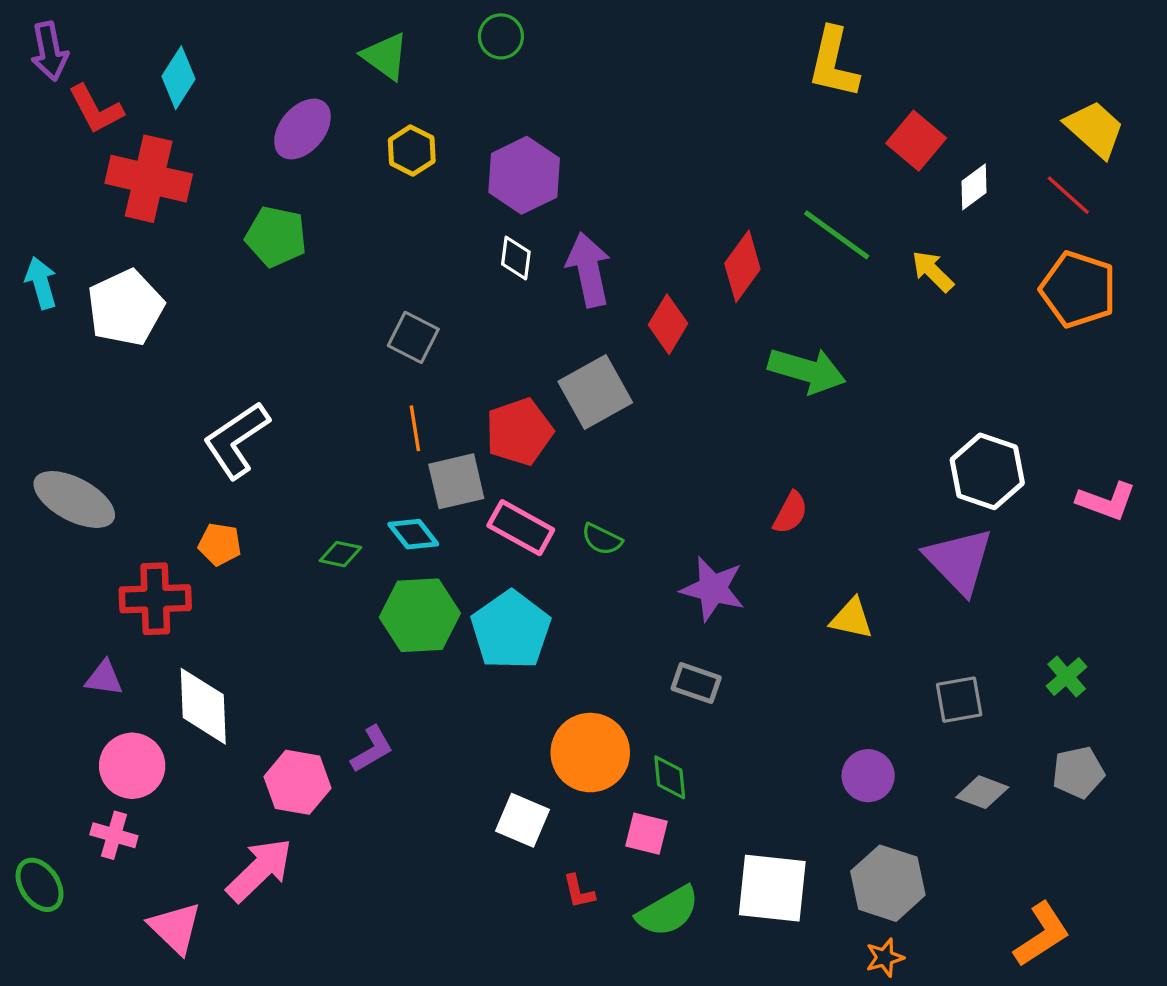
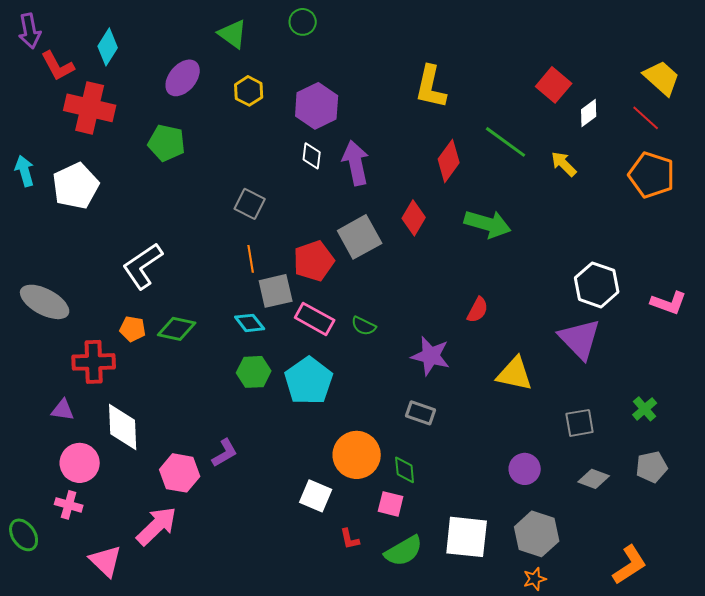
yellow L-shape: (833, 63) -> (431, 87), moved
red diamond: (668, 324) -> (414, 218), moved
green diamond: (341, 554) -> (177, 329), moved, size x1.5
green hexagon: (420, 615) -> (254, 372), size x0.7
yellow triangle: (852, 619) -> (515, 374), size x1.4

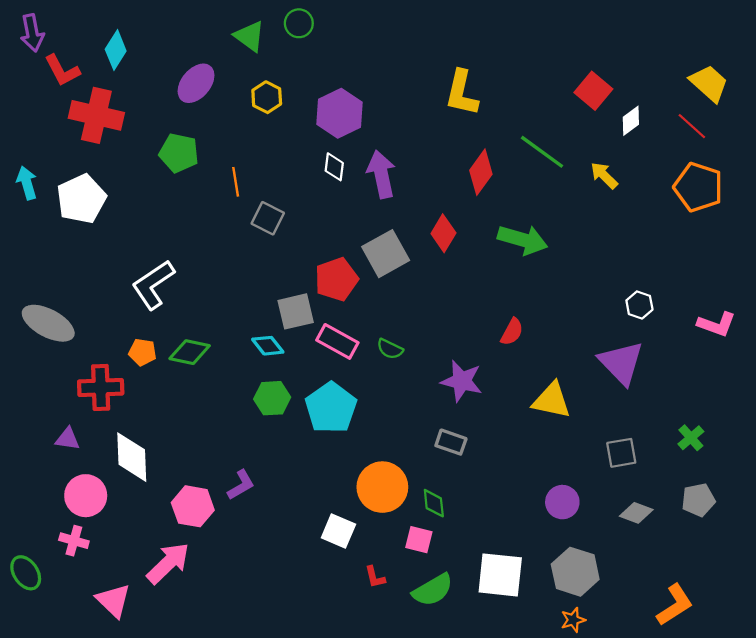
green circle: (303, 22) -> (299, 23), moved
orange line: (251, 259) -> (236, 182), moved
white hexagon: (597, 285) -> (639, 305), size x0.6

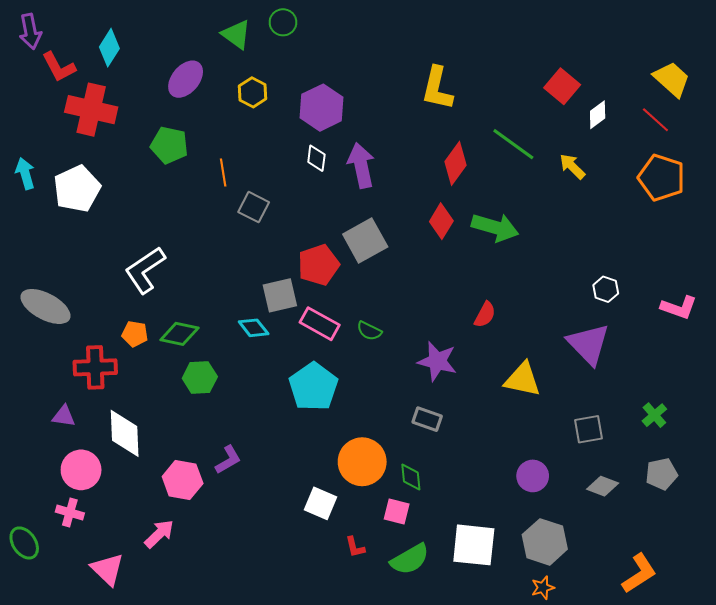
red diamond: (443, 233) -> (441, 221), moved
green hexagon: (272, 398) -> (200, 378), moved
pink arrow: (168, 563) -> (159, 534), size x0.7

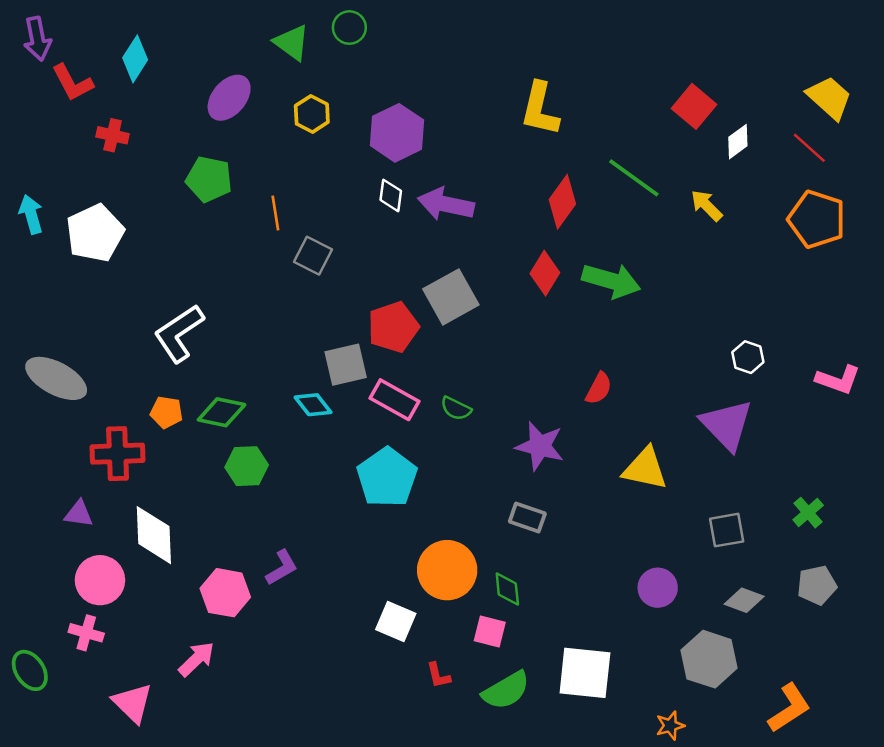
red cross: (91, 110) -> (113, 135), size x0.5
purple arrow: (361, 165) -> (446, 204), turned -66
gray hexagon: (545, 542) -> (709, 659), moved

